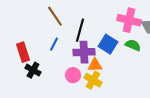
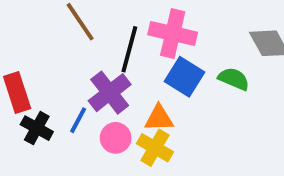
pink cross: (129, 20) -> (173, 33), moved
blue line: (54, 44) -> (78, 120), moved
purple cross: (84, 52) -> (110, 93), moved, turned -35

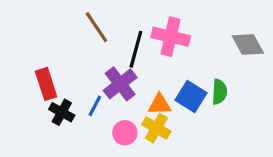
blue square: (185, 77) -> (191, 97), moved
green semicircle: (234, 79) -> (219, 92), moved, turned 70
pink circle: (116, 138) -> (125, 133), moved

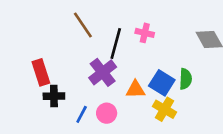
pink cross: (171, 37) -> (145, 33), size x0.6
blue line: (95, 106) -> (82, 114), moved
black cross: (62, 112) -> (54, 96), turned -30
yellow cross: (156, 128) -> (164, 109), moved

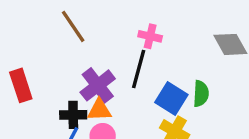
black line: (116, 43) -> (139, 69), moved
orange triangle: (136, 89) -> (99, 110), moved
black cross: (54, 96) -> (73, 115), moved

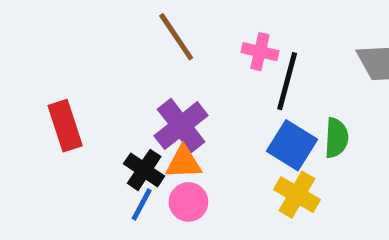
brown line: (73, 26) -> (176, 37), moved
black line: (139, 69) -> (287, 81), moved
black cross: (73, 115) -> (144, 170), turned 35

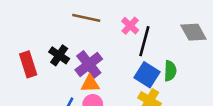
brown line: (176, 37) -> (86, 18), turned -44
pink cross: (260, 52) -> (130, 26), turned 30
black cross: (144, 170) -> (59, 55), moved

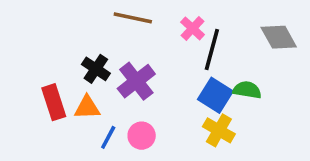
red rectangle: (28, 64) -> (54, 102), moved
green semicircle: (170, 71) -> (247, 90), turned -84
orange triangle: (90, 84) -> (87, 107), moved

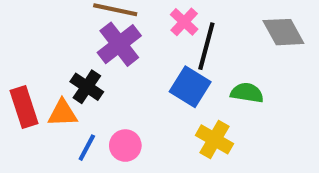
black cross: (96, 69) -> (87, 87), moved
purple cross: (136, 81) -> (119, 44), moved
blue square: (215, 95) -> (190, 87), moved

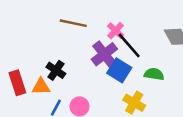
purple cross: (119, 44) -> (104, 54), moved
black line: (206, 46) -> (129, 46), turned -56

